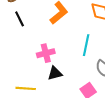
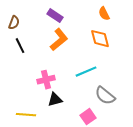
cyan line: (86, 45) -> (86, 72), turned 55

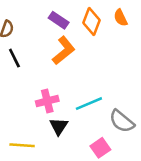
orange diamond: (100, 39) -> (91, 21), moved, turned 35
cyan line: (86, 72) -> (89, 104), moved
black triangle: (55, 100) -> (59, 126), turned -42

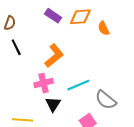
orange semicircle: (121, 18) -> (104, 28), moved
orange diamond: (91, 21) -> (80, 17), turned 65
orange L-shape: (64, 51) -> (54, 56), moved

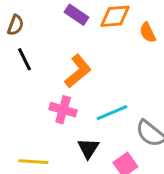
pink cross: (44, 83) -> (63, 110), turned 30
black triangle: (53, 104) -> (88, 148), moved

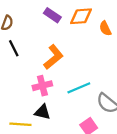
pink cross: (63, 110) -> (42, 86), turned -30
black triangle: (88, 148) -> (42, 112), moved, turned -49

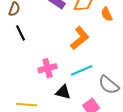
orange L-shape: (53, 57) -> (80, 38), moved
black triangle: (42, 112) -> (63, 92), moved

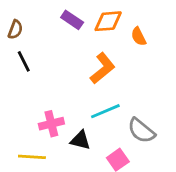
pink cross: (48, 68) -> (51, 124), moved

